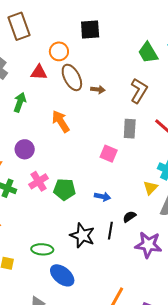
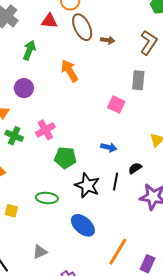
purple circle: (25, 149) -> (24, 88), moved
green pentagon: (64, 189) -> (65, 158), moved
blue ellipse: (62, 275) -> (83, 225), moved

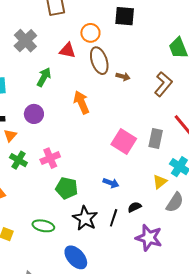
gray rectangle: (138, 80) -> (156, 139), moved
pink square: (116, 104) -> (124, 142), size x1.4

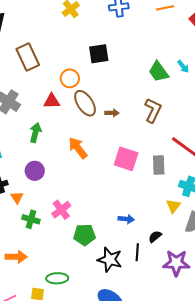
pink square: (124, 142) -> (126, 159), moved
green ellipse: (43, 226) -> (57, 278), moved

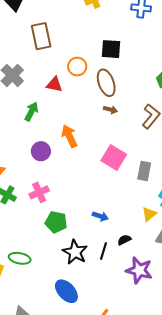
brown ellipse: (85, 103) -> (106, 83), moved
purple circle: (35, 171) -> (41, 151), moved

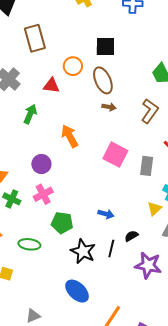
purple circle: (41, 151) -> (41, 164), moved
green ellipse: (20, 258) -> (29, 244), moved

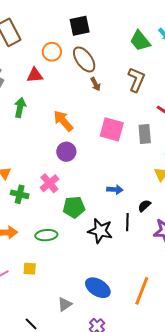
brown arrow: (109, 107) -> (96, 84), turned 64
purple circle: (41, 164) -> (66, 152), moved
blue ellipse: (77, 291) -> (98, 288), moved

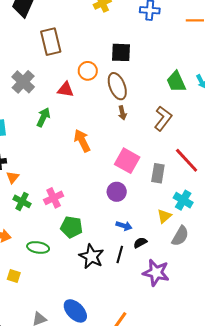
purple circle: (66, 152) -> (117, 192), moved
blue arrow: (115, 190) -> (124, 226), moved

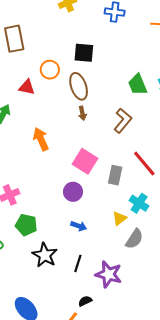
black semicircle: (140, 243) -> (85, 301), moved
black line: (120, 254) -> (78, 263), moved

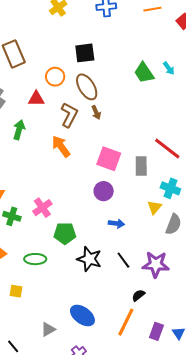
brown L-shape: (123, 121) -> (69, 115), moved
black line: (78, 263) -> (123, 260), turned -42

